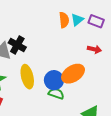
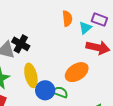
cyan triangle: (77, 20) -> (85, 28), moved
red arrow: (94, 49) -> (98, 48), size x1.6
blue circle: (54, 80) -> (45, 90), moved

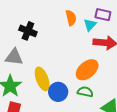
black cross: (21, 44) -> (28, 31), moved
green semicircle: (60, 92) -> (85, 92), moved

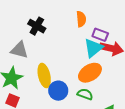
purple rectangle: (103, 15) -> (100, 35), moved
cyan triangle: (90, 25) -> (93, 48), moved, size x1.5

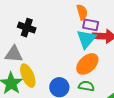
orange semicircle: (81, 19) -> (82, 12), moved
yellow ellipse: (44, 76) -> (28, 76), moved

